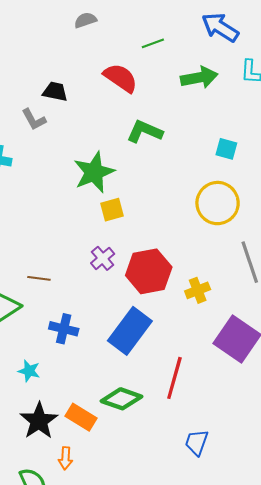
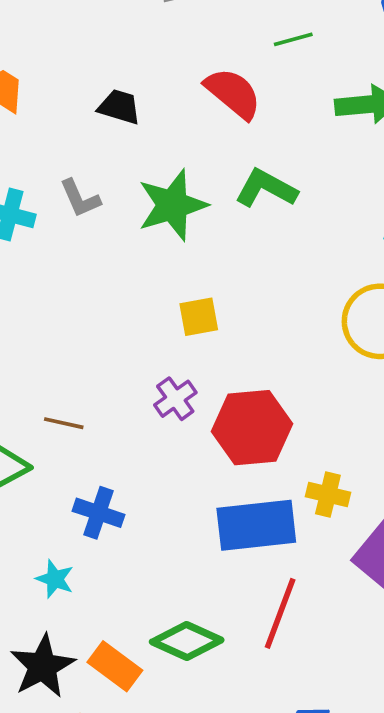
gray L-shape: (34, 119) -> (80, 198), moved
green star: (94, 172) -> (172, 205), moved
yellow cross: (198, 290) -> (328, 495), moved, turned 30
blue rectangle: (130, 331) -> (256, 525), moved, turned 42
cyan star: (29, 371) -> (55, 579), moved

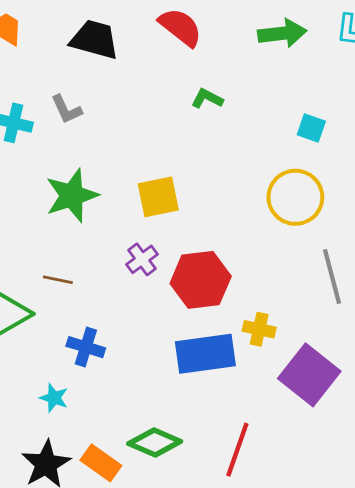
black trapezoid: (119, 107) -> (95, 39), size x1.5
green L-shape: (266, 188) -> (207, 99), size x0.7
green star: (172, 205) -> (72, 195), moved
yellow square: (199, 317) -> (158, 197), size x1.4
red line: (280, 613) -> (237, 450), moved

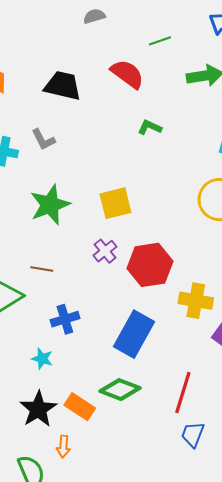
yellow cross: (259, 329) -> (196, 301), size x1.4
blue cross: (86, 347) -> (65, 319), turned -32
blue rectangle: (205, 354) -> (134, 334), moved, turned -51

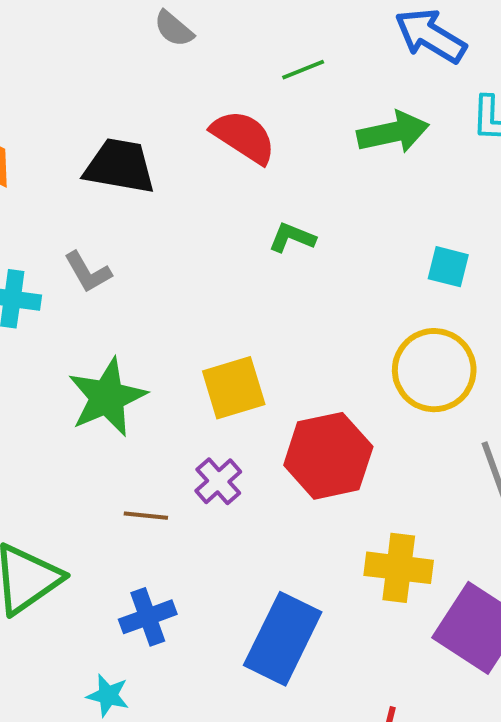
gray semicircle: (94, 16) -> (174, 29), turned -120
red hexagon: (150, 265) -> (328, 456), moved
brown line: (42, 269) -> (146, 516), moved

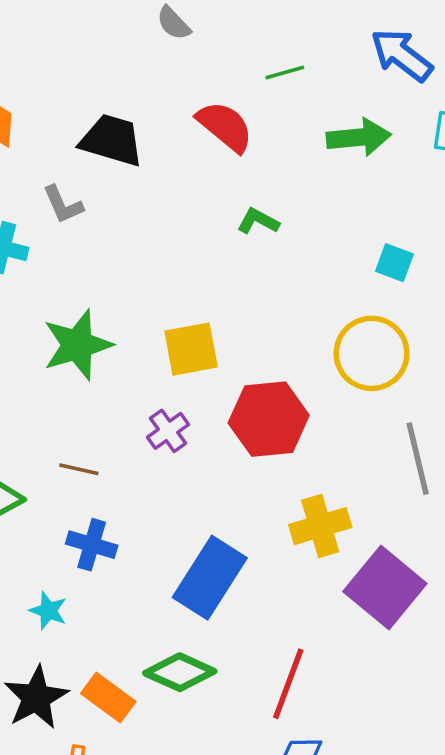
gray L-shape: (88, 272) -> (63, 205), moved
brown line: (146, 516) -> (79, 469), moved
yellow cross: (399, 568) -> (320, 526), turned -30
blue cross: (148, 617) -> (92, 545), turned 30

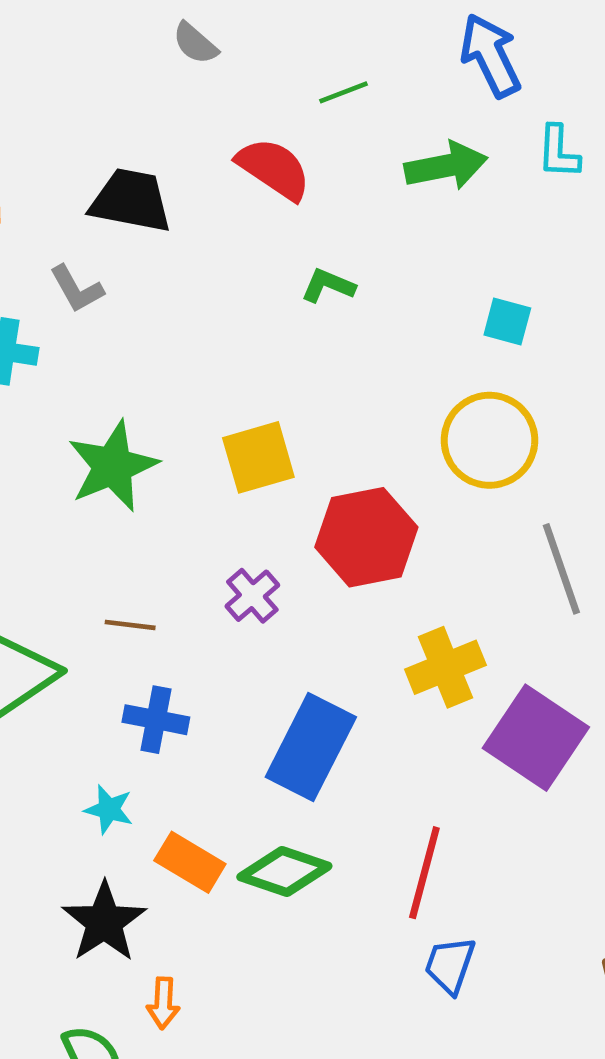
blue arrow: (402, 55) -> (490, 55), turned 32
purple cross: (168, 431) -> (252, 596), moved
orange rectangle: (108, 698) -> (190, 862), moved

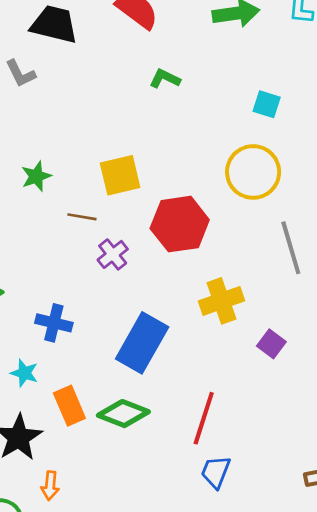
green star: (113, 466) -> (36, 176), size x0.6
brown line: (130, 625) -> (82, 217), moved
purple square: (536, 738) -> (271, 344), size x0.5
orange rectangle: (190, 862) -> (69, 406), turned 33

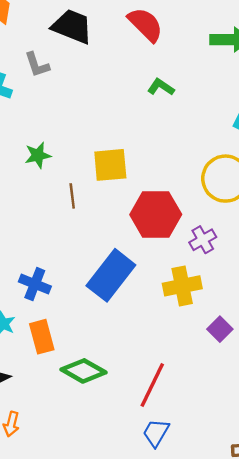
brown line: (82, 217) -> (72, 196), turned 65
purple cross: (113, 254) -> (203, 240), moved
blue rectangle: (142, 343) -> (111, 275), moved
orange rectangle: (69, 406) -> (42, 337), moved

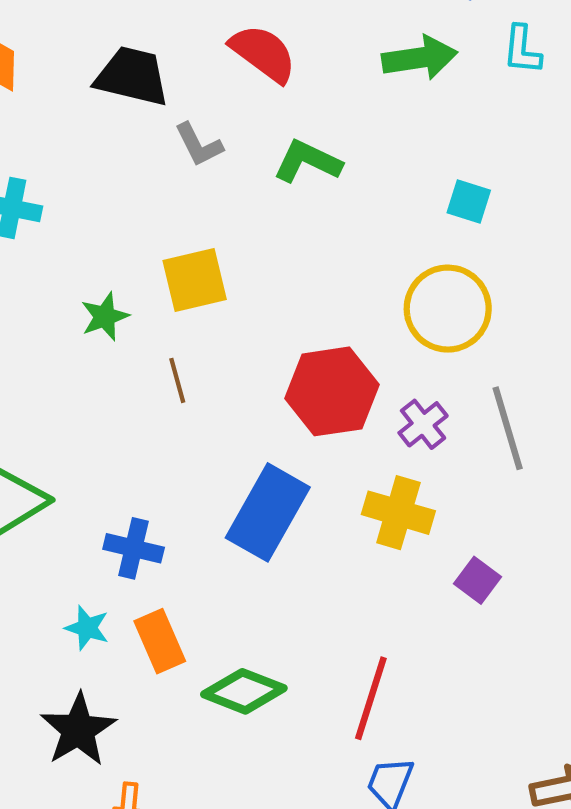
gray L-shape: (37, 65) -> (199, 145), moved
green L-shape: (161, 87) -> (308, 162), size x1.4
yellow square: (110, 165) -> (195, 280), moved
yellow cross: (182, 286) -> (398, 513), turned 36

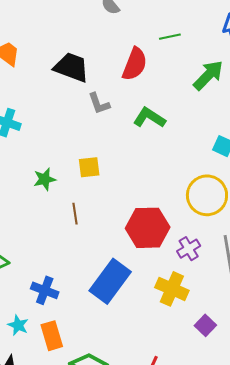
red semicircle: (263, 53) -> (135, 64), turned 68
green arrow: (420, 58) -> (208, 75), turned -44
yellow square: (195, 280) -> (89, 167), size x0.7

